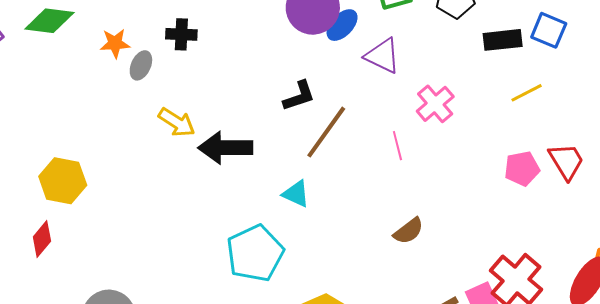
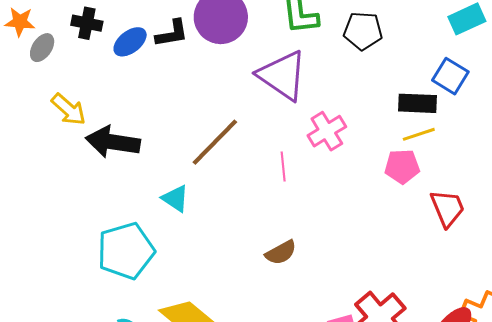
blue ellipse: (342, 25) -> (130, 42), moved
black rectangle: (503, 40) -> (418, 103), moved
purple triangle: (383, 56) -> (282, 76), size x1.4
black L-shape: (299, 96) -> (172, 33), moved
pink pentagon: (522, 169) -> (402, 166), moved

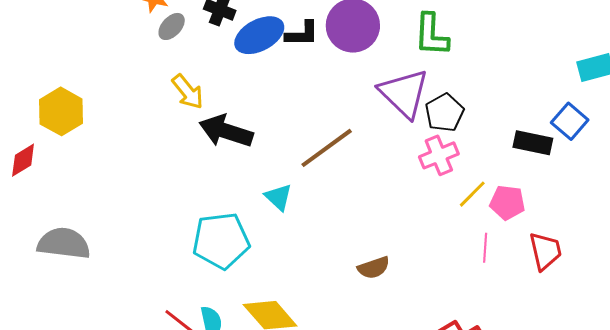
black pentagon: (363, 31) -> (445, 113), moved, turned 30
blue ellipse: (130, 42) -> (259, 35), size x1.4
yellow line: (419, 134) -> (472, 194), moved, turned -36
pink line: (283, 167) -> (485, 248), moved

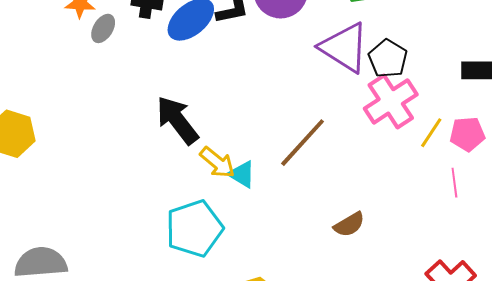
yellow arrow: (188, 92) -> (217, 162), moved
black arrow: (226, 131) -> (177, 120), turned 46
brown line: (327, 148) -> (303, 143), moved
pink cross: (439, 155) -> (391, 101), size x1.4

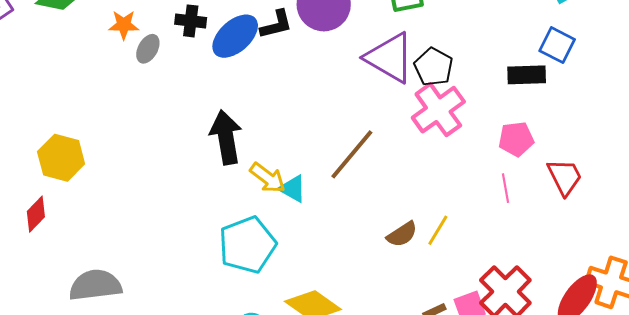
black arrow: (177, 120) -> (226, 137), turned 30
yellow line: (431, 133) -> (438, 230), moved

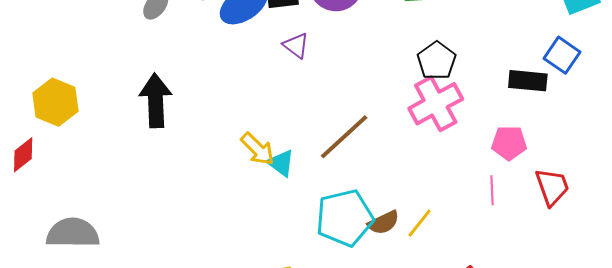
purple triangle: (390, 58) -> (296, 46), moved, size x0.5
black arrow: (226, 137) -> (156, 100), moved
cyan pentagon: (247, 245) -> (345, 218), moved

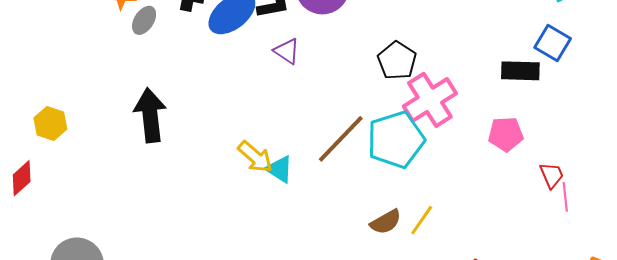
black pentagon: (437, 61) -> (397, 61), moved
yellow hexagon: (55, 102) -> (50, 123), size x0.7
red trapezoid: (552, 187) -> (552, 175), size x0.7
pink line: (492, 190) -> (565, 197), moved
cyan pentagon: (345, 218) -> (396, 140), moved

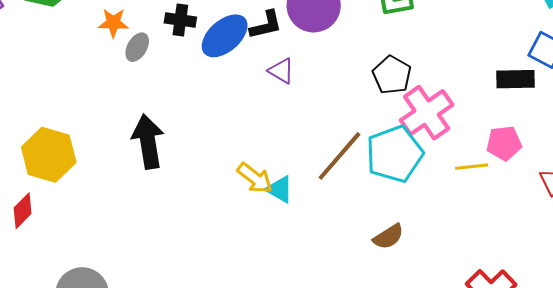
yellow hexagon: (50, 123) -> (49, 155), size x1.6
yellow line: (422, 220) -> (472, 167), moved, turned 52

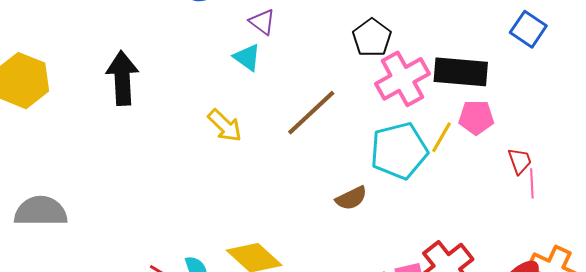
black rectangle: (515, 79) -> (461, 72), moved, size x1.4
cyan pentagon: (394, 154) -> (399, 151), moved
yellow line: (472, 167) -> (441, 137), turned -60
cyan triangle: (280, 189) -> (247, 57), moved

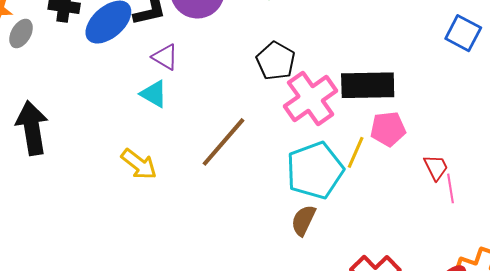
blue square: (528, 29) -> (463, 33), moved
brown semicircle: (351, 198) -> (303, 220), moved, turned 148

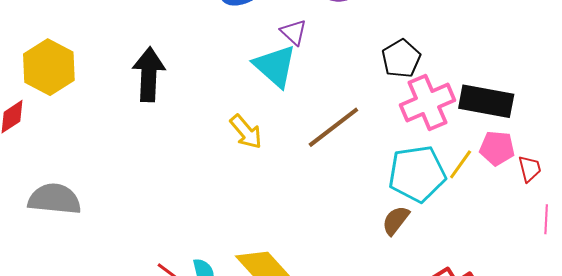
cyan triangle: (154, 94) -> (275, 66), size x1.6
red trapezoid: (436, 167) -> (530, 169), moved

